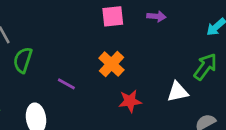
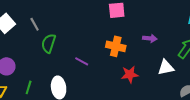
purple arrow: (156, 16) -> (150, 38), moved
orange cross: (111, 64) -> (116, 46), turned -30

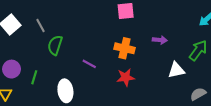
red star: (130, 74) -> (126, 77), moved
green line: (29, 87) -> (34, 77), moved

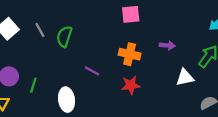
green semicircle: (55, 45) -> (64, 37), moved

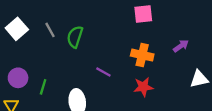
purple arrow: (167, 45) -> (181, 46), turned -40

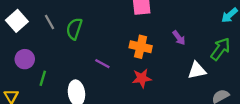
purple arrow: (181, 46) -> (179, 38), turned 88
purple circle: (18, 78) -> (25, 59), moved

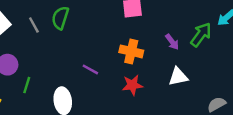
green semicircle: (74, 29) -> (60, 18), moved
green arrow: (220, 49) -> (201, 35), moved
white triangle: (197, 70) -> (178, 77), moved

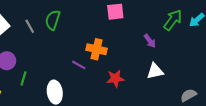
green arrow: (201, 35) -> (173, 20), moved
orange cross: (131, 51) -> (97, 49), moved

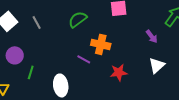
green semicircle: (53, 20) -> (78, 19), moved, turned 36
white triangle: (155, 71) -> (157, 65), turned -30

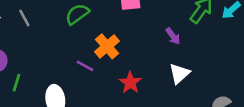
orange cross: (101, 44) -> (107, 46), turned 36
red star: (119, 72) -> (130, 83), turned -30

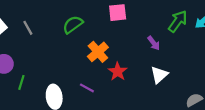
purple line: (85, 66) -> (87, 88), moved
red star: (130, 83) -> (118, 72), moved

